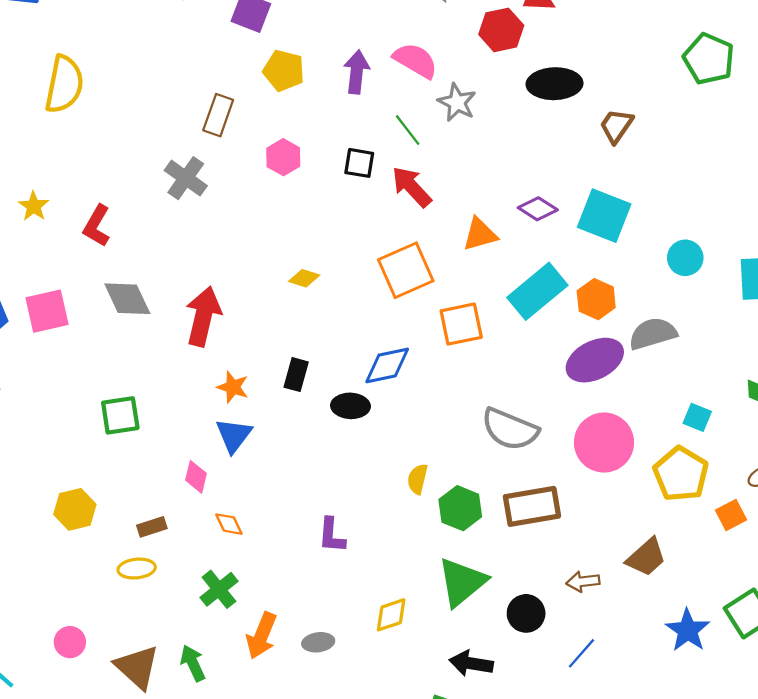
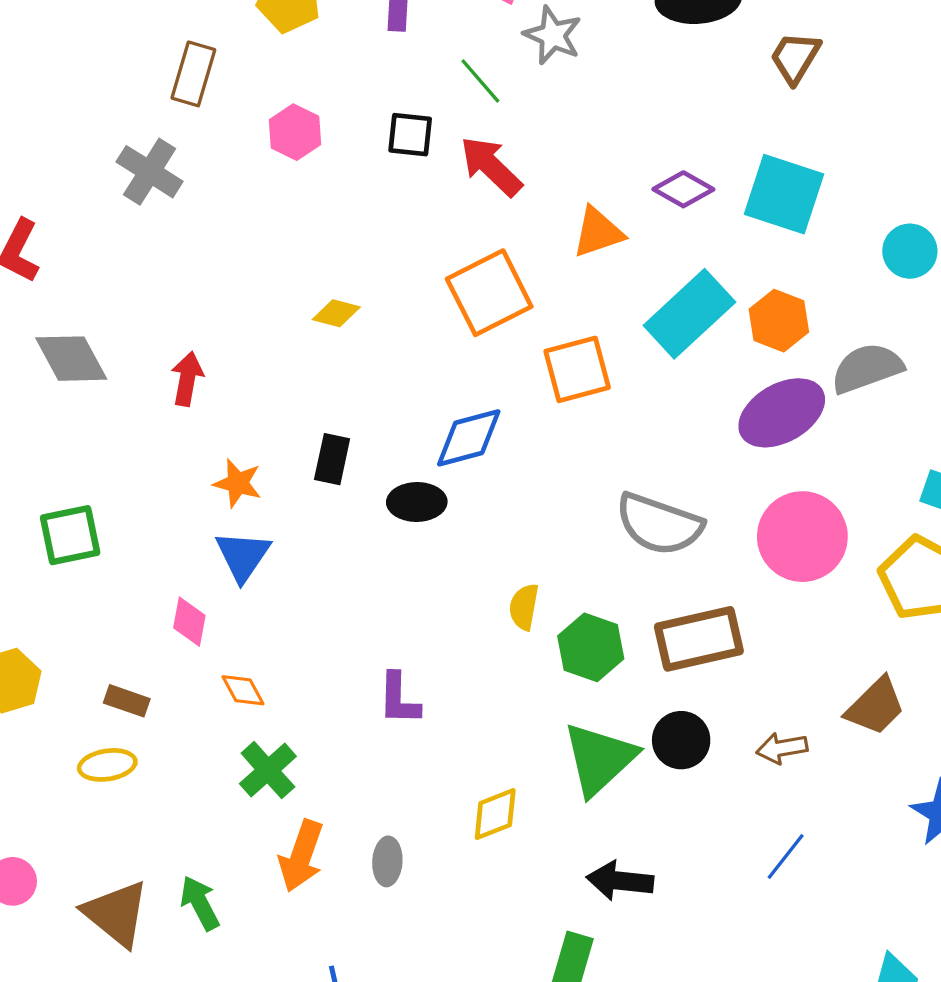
red arrow: (203, 316) -> (187, 379), size x0.6
brown rectangle: (152, 527) -> (127, 701), turned 40
green cross: (219, 589) -> (268, 770), moved
black circle: (526, 613) -> (681, 740), moved
gray ellipse: (318, 642) -> (387, 861), turned -76

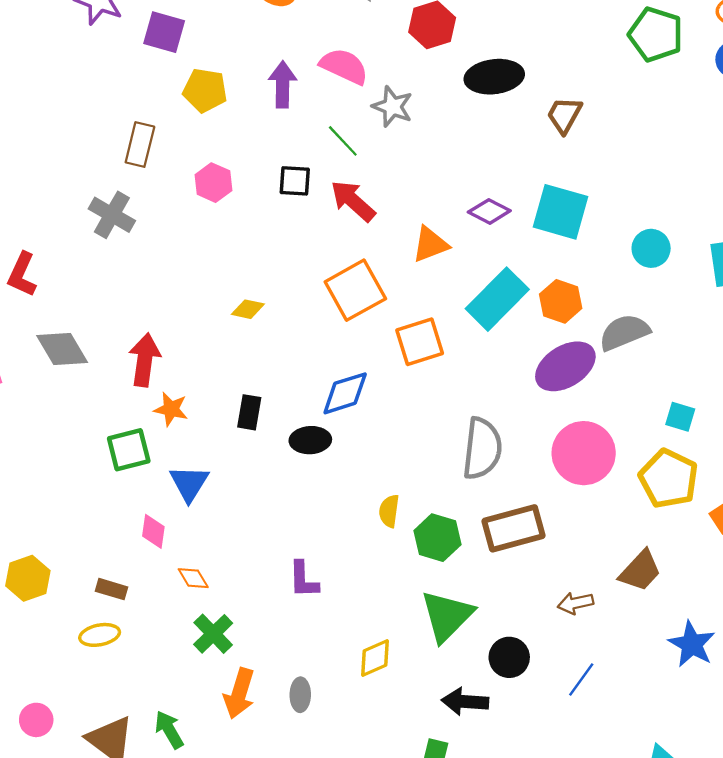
red arrow: (187, 379) -> (145, 360), size x1.4
orange star: (238, 483) -> (171, 409), moved
gray semicircle: (659, 524) -> (482, 449), turned -100
green square: (70, 535) -> (129, 450), moved
black circle: (681, 740) -> (509, 657), moved

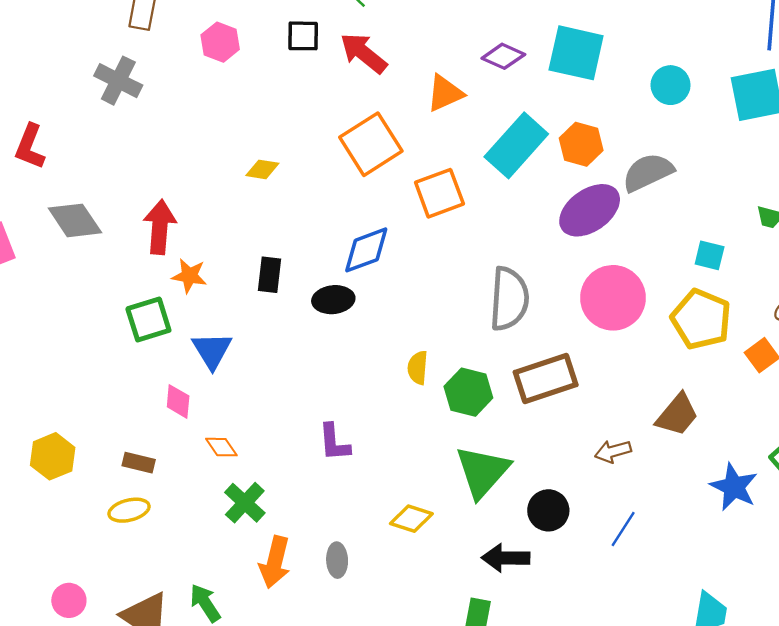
yellow diamond: (375, 658) -> (411, 519), turned 45

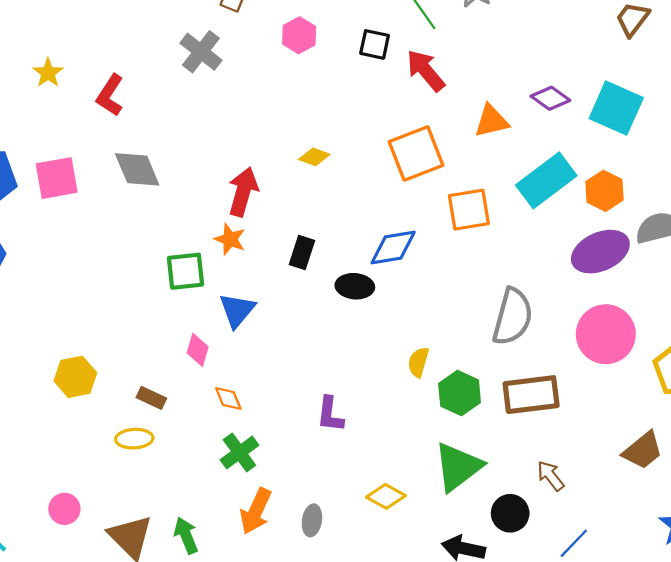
red arrow: (160, 227) -> (243, 192), moved
brown arrow: (613, 451) -> (551, 476), moved, turned 56

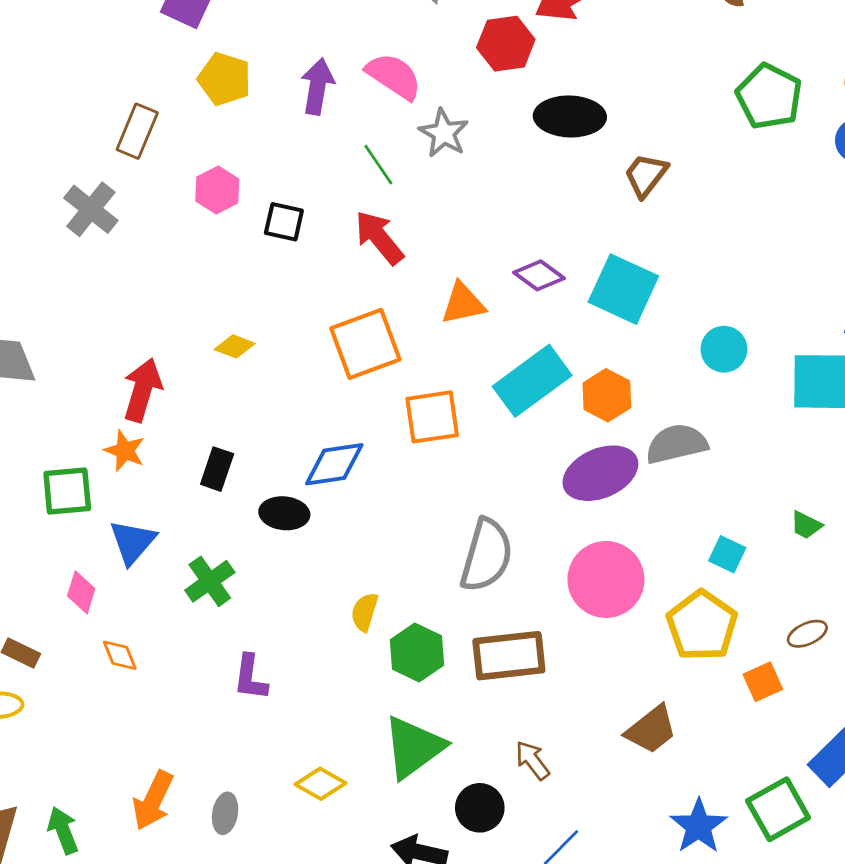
black square: (375, 44) -> (284, 222), moved
green cross: (239, 453) -> (210, 581), moved

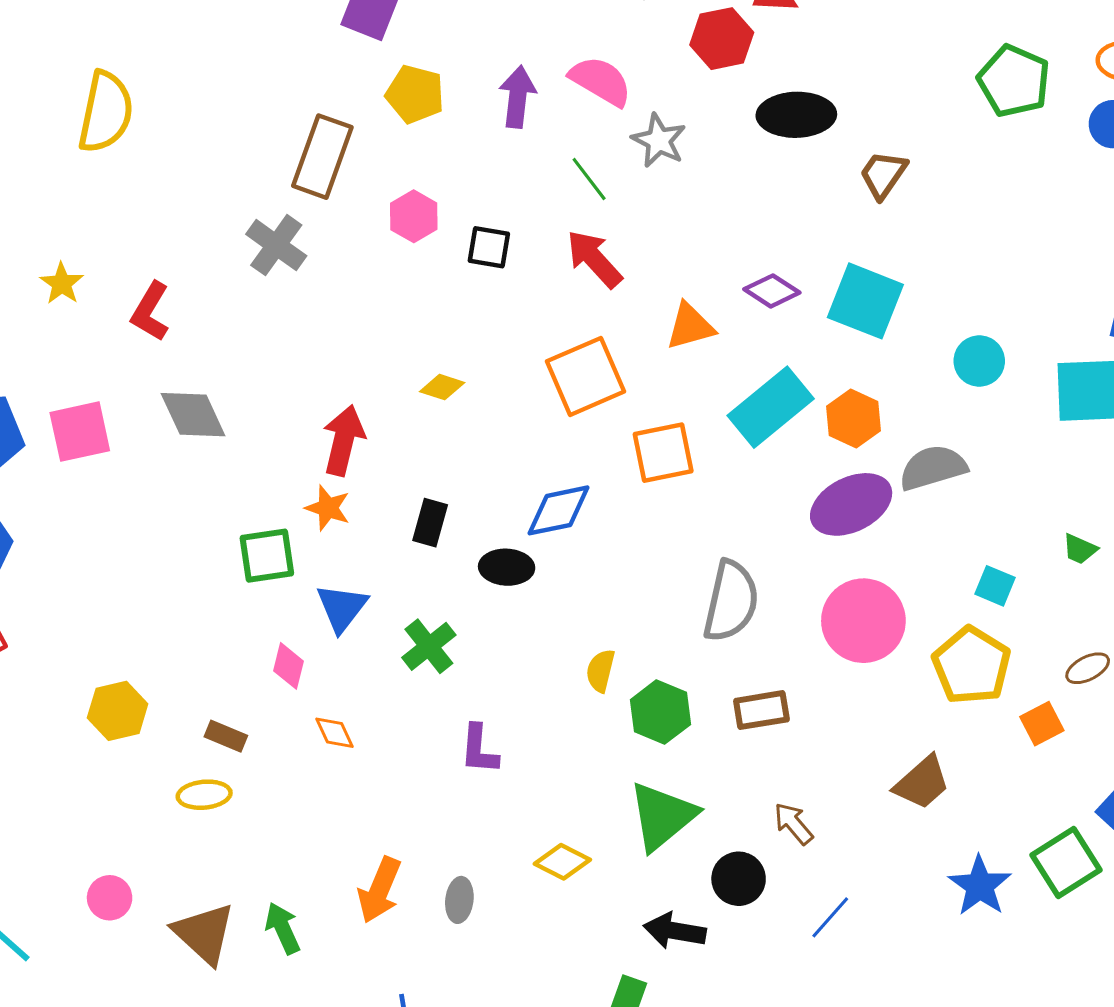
brown rectangle: (137, 131) -> (322, 157), size x1.4
brown rectangle: (509, 656) -> (761, 710), size x0.7

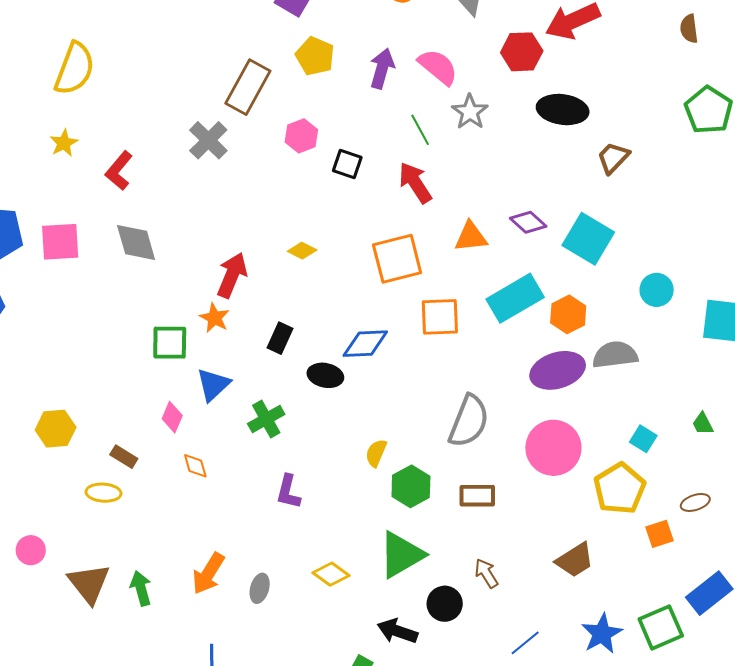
yellow semicircle: (106, 112) -> (74, 69), moved
green trapezoid: (1080, 549) -> (703, 424), turned 30
blue line: (830, 917) -> (525, 643), moved

